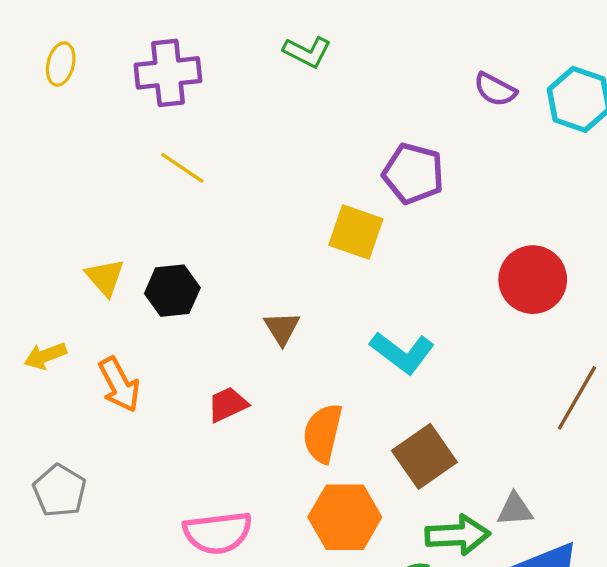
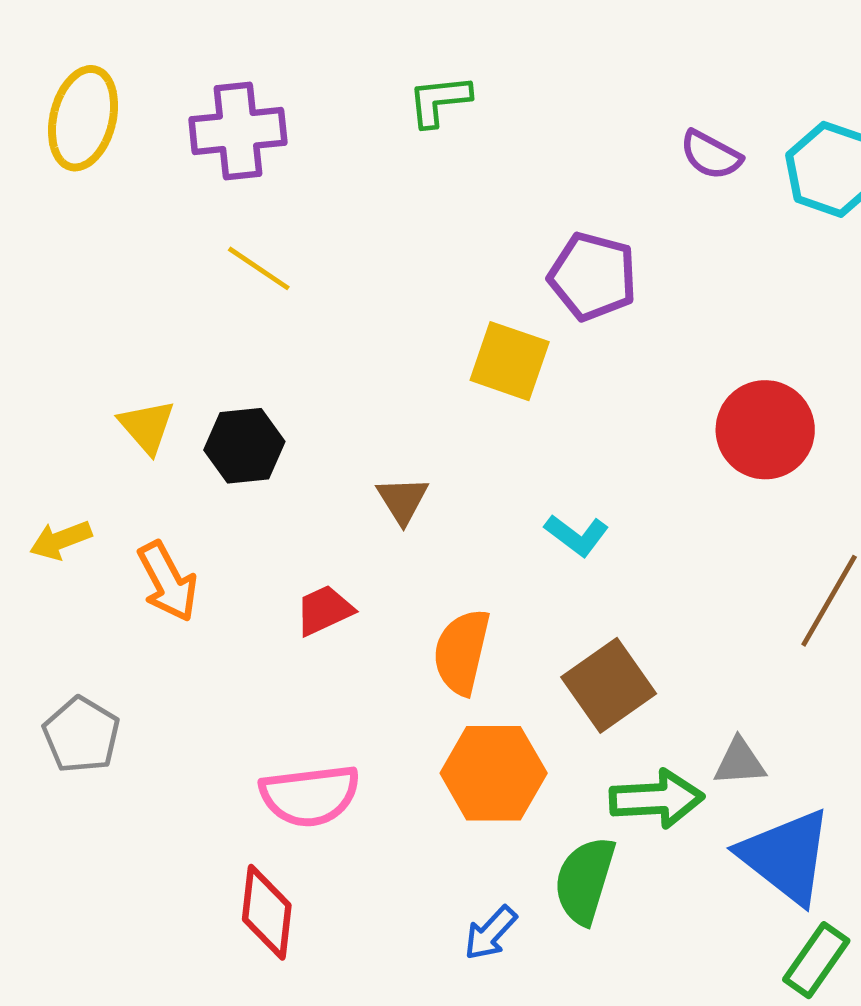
green L-shape: (307, 52) -> (439, 101), turned 147
yellow ellipse: (61, 64) -> (83, 118), size x1.6
cyan L-shape: (402, 353) -> (577, 535), size x0.7

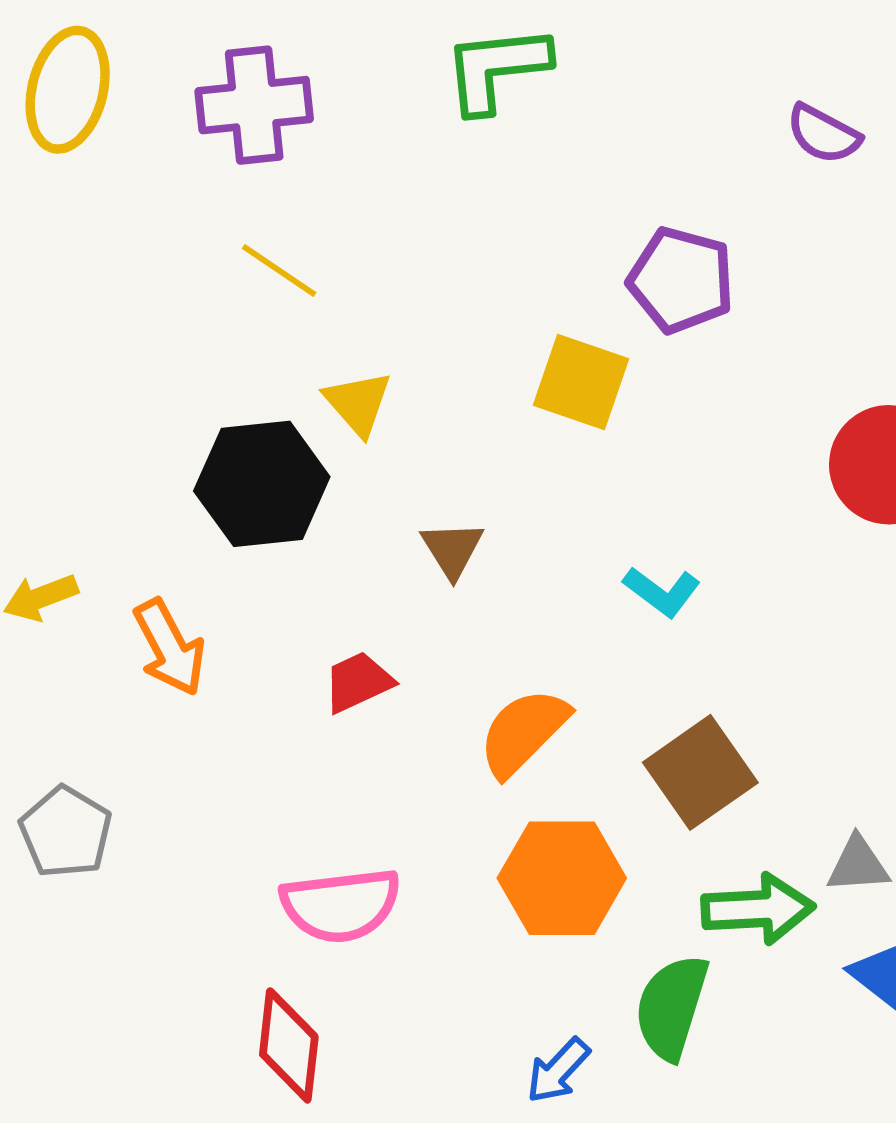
green L-shape: (439, 101) -> (496, 69), size x1.4
yellow triangle: (147, 427) -> (358, 403), moved
black hexagon: (244, 446) -> (262, 484), size x1.4
orange semicircle: (462, 652) -> (523, 732), turned 32

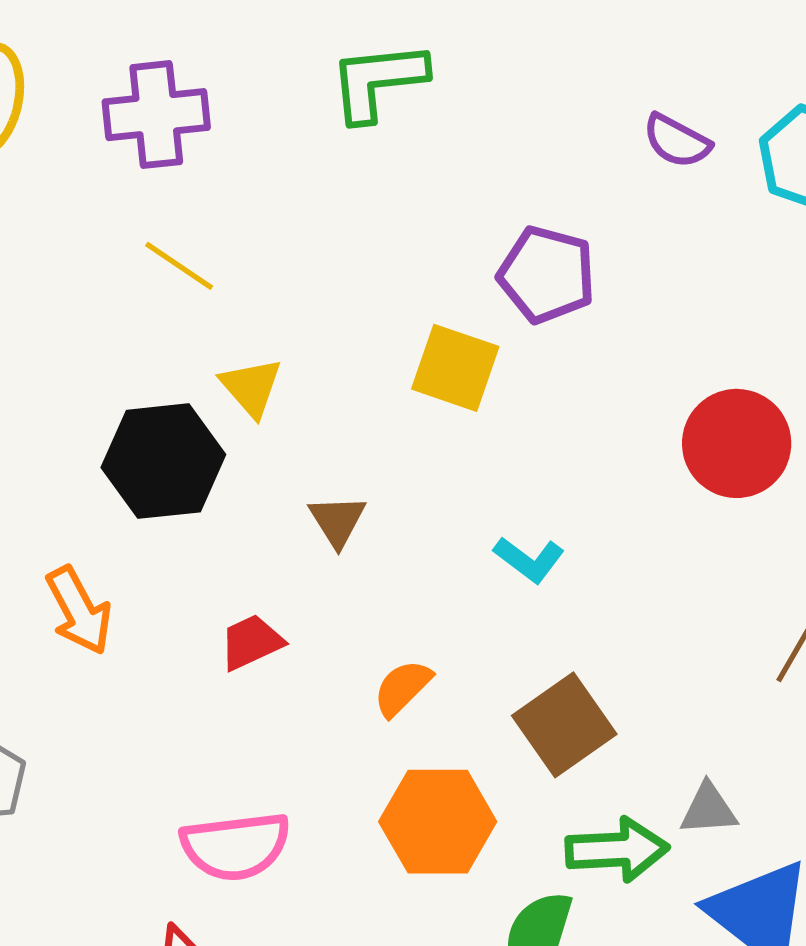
orange semicircle: (523, 732) -> (402, 688), size x0.7

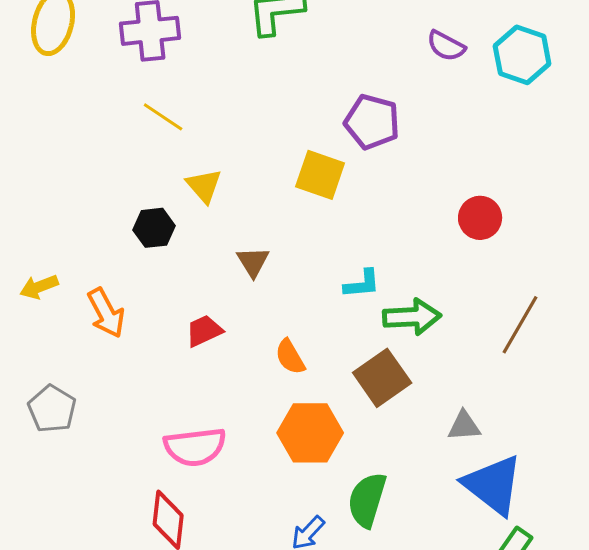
red circle: (737, 443) -> (480, 218), size x0.7
black hexagon: (163, 461) -> (154, 228), size x0.6
cyan L-shape: (529, 560) -> (362, 284), turned -42
orange semicircle: (402, 688) -> (290, 357), turned -75
green arrow: (617, 850) -> (412, 317), moved

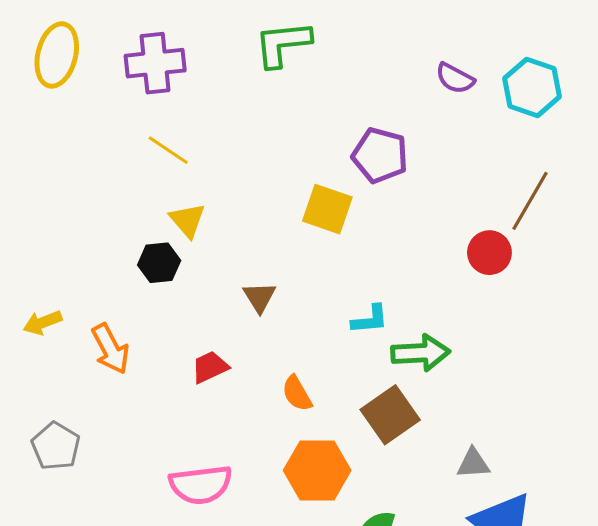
yellow triangle: (204, 186) -> (187, 220), moved
brown line: (520, 325) -> (530, 201), moved

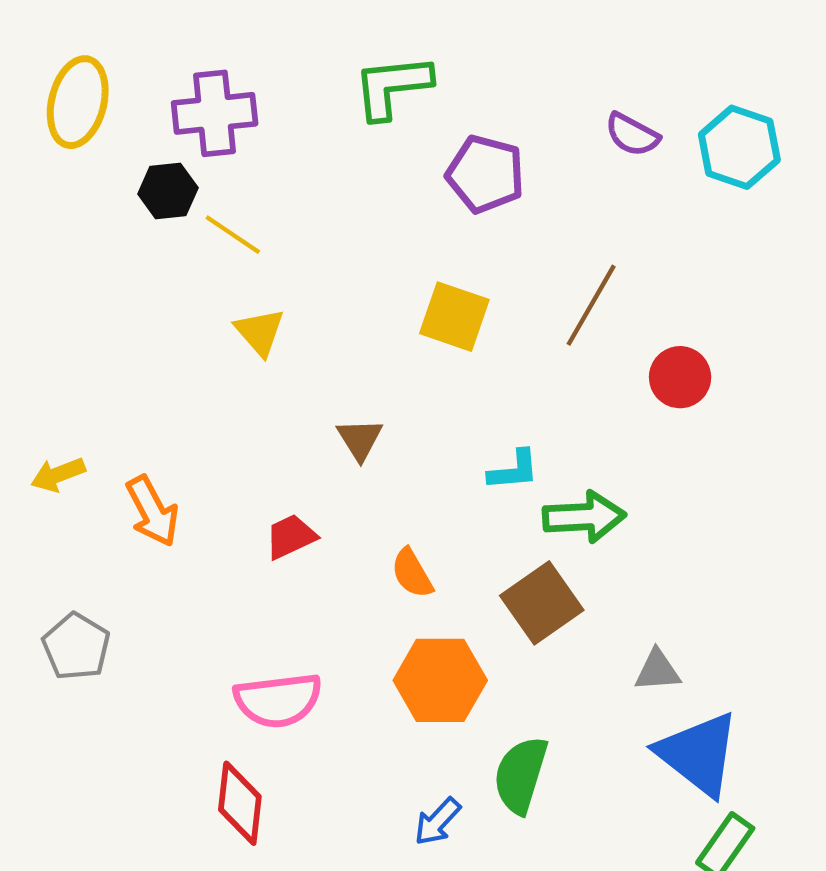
purple pentagon: (380, 155) -> (485, 174), moved
brown line: (530, 201) -> (591, 305), moved
black hexagon: (159, 263) -> (168, 191), moved

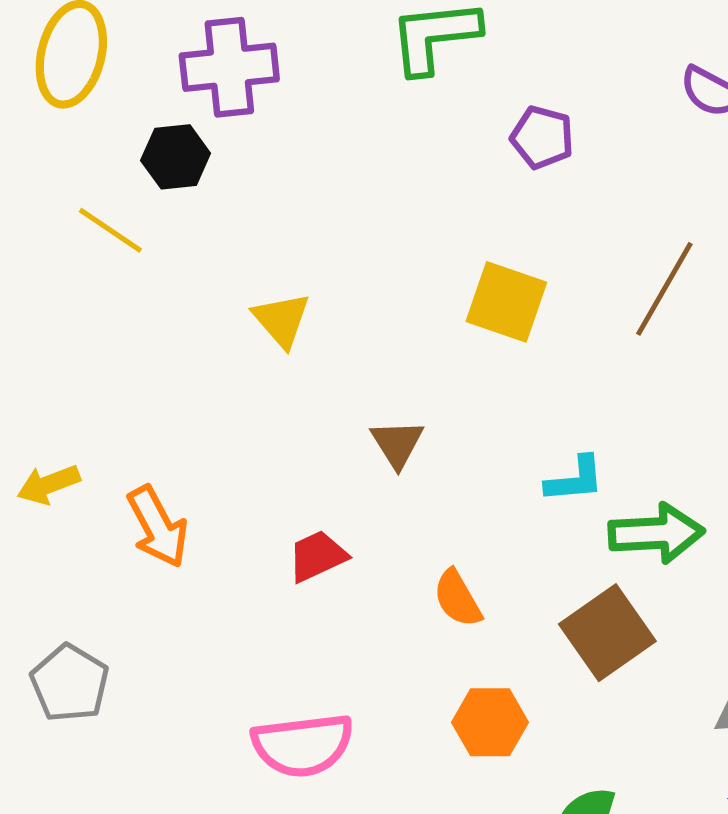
purple pentagon: (485, 174) -> (542, 137), size x0.7
yellow line: (233, 235) -> (110, 230), moved
orange hexagon: (440, 680) -> (490, 722), size x0.7

